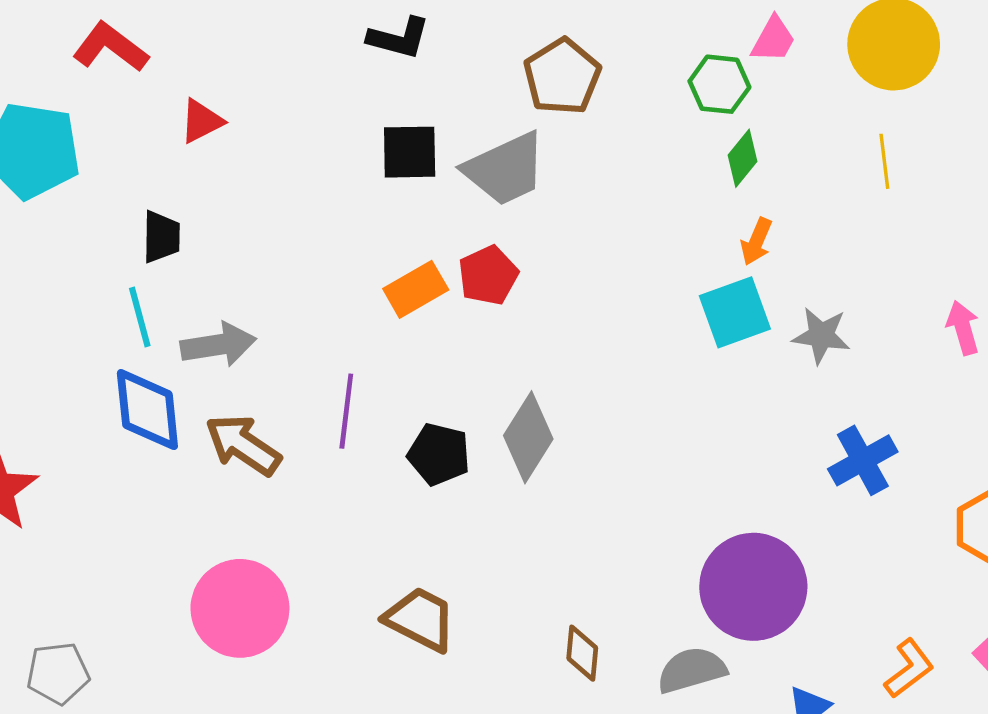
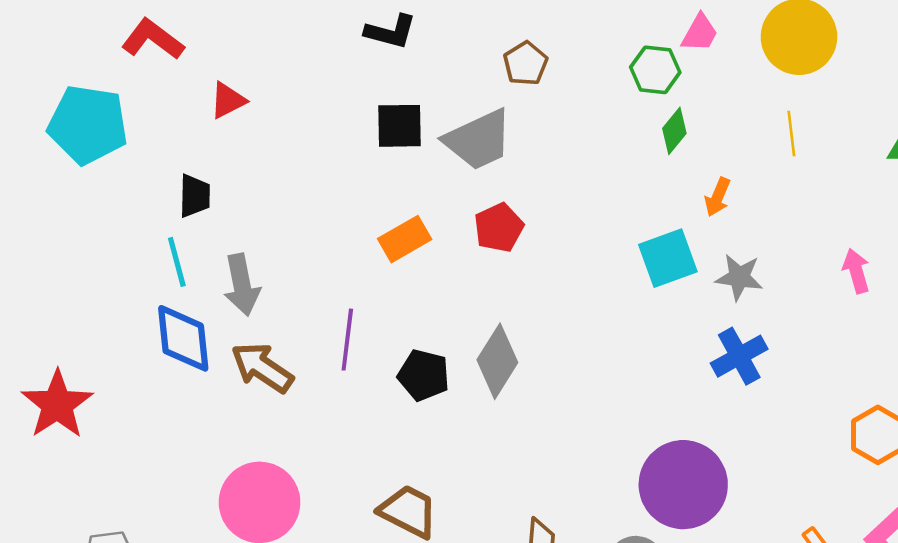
brown pentagon: (562, 77) -> (525, 63), size x0.7
orange arrow: (756, 241) -> (718, 197), moved
red pentagon: (488, 275) -> (499, 228), moved
gray arrow: (218, 345) -> (242, 285), turned 88
blue cross: (863, 460) -> (739, 356), moved

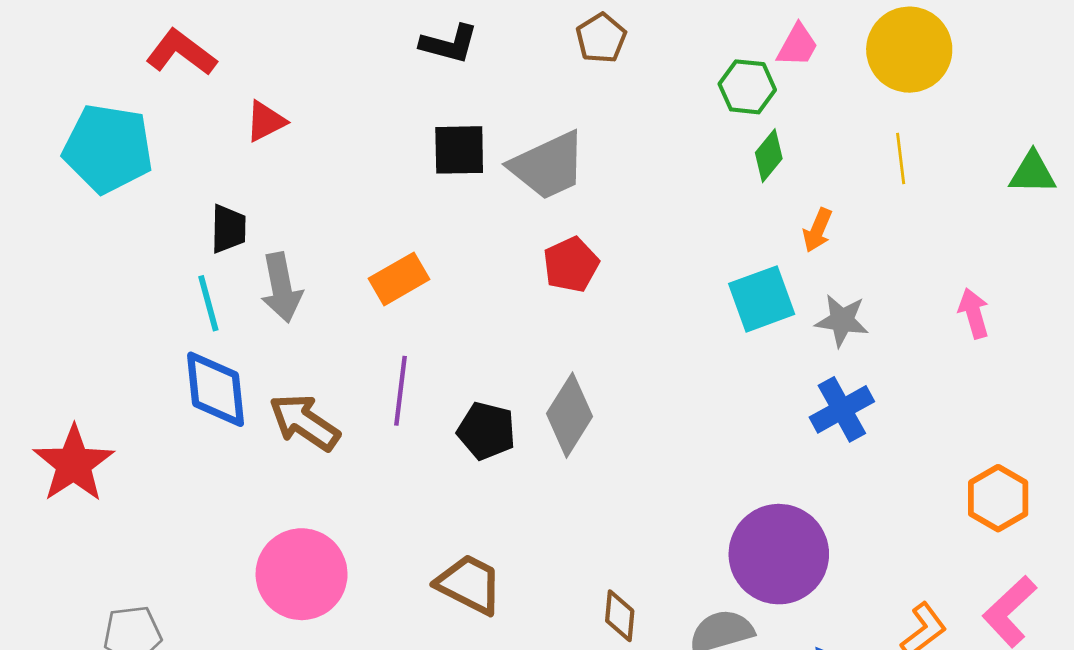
brown pentagon: (525, 63) -> (601, 38), moved
orange rectangle: (405, 239) -> (399, 279), moved
gray arrow: (242, 285) -> (281, 288), moved

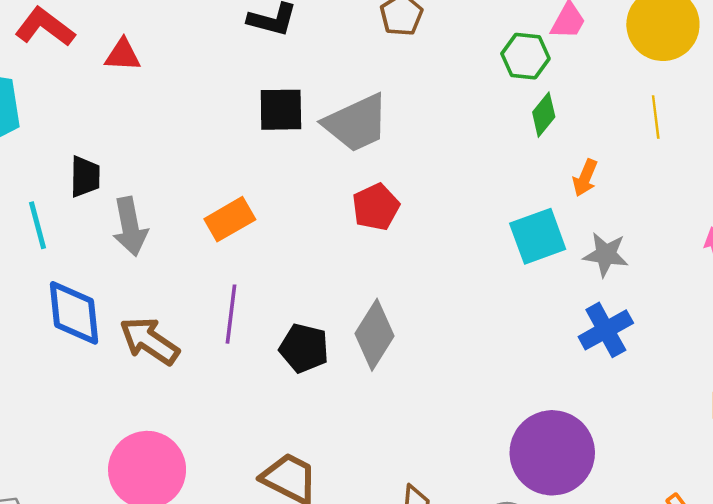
red triangle: (266, 121) -> (123, 55), moved, turned 30
cyan line: (208, 303) -> (38, 225), moved

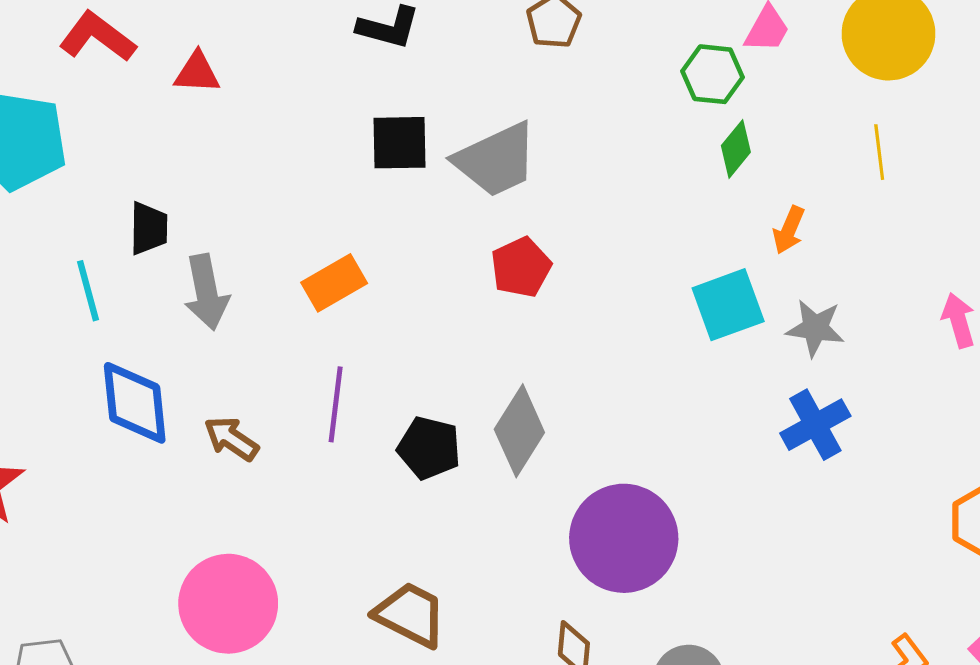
brown arrow: (149, 341) -> (231, 439), size x0.7
purple circle: (552, 453) -> (624, 538), moved

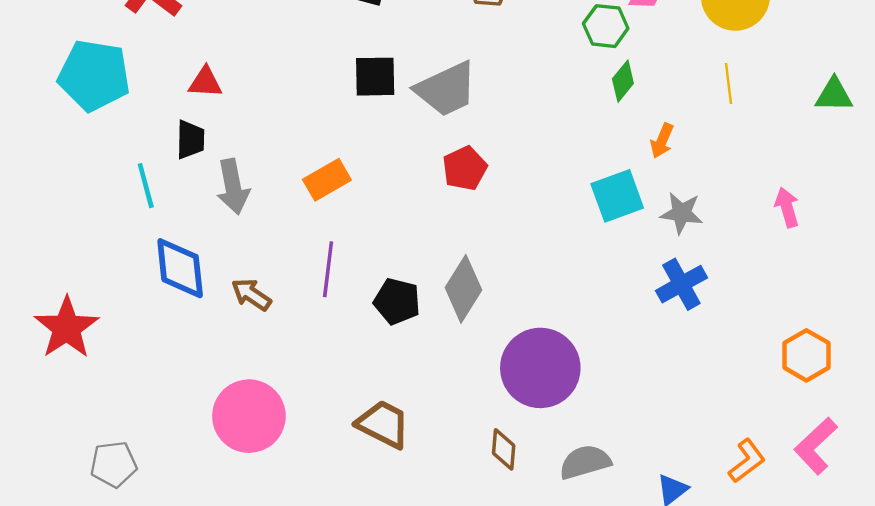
red triangle: (197, 73) -> (205, 82), moved

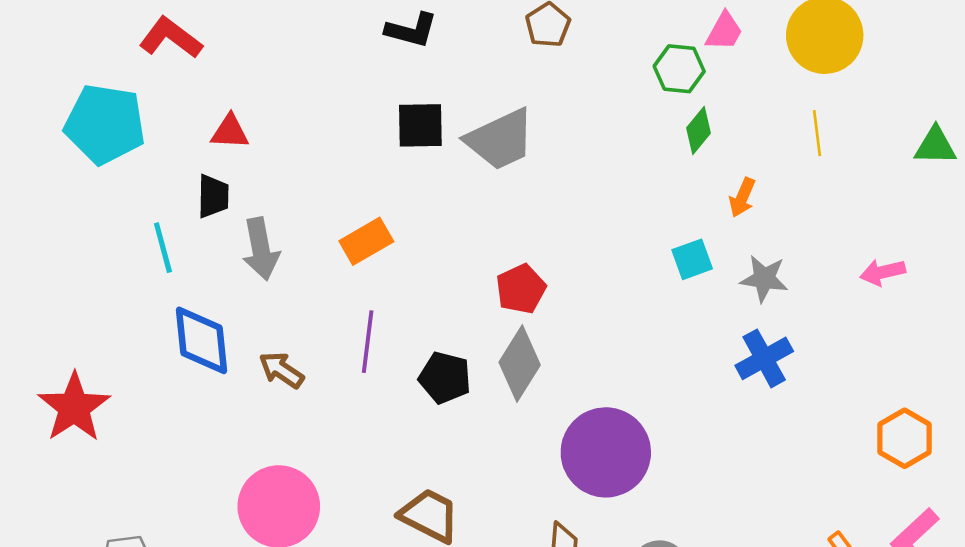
red pentagon: (465, 168) -> (521, 289), moved
cyan square: (617, 196) -> (692, 259), size x0.7
pink arrow: (787, 207) -> (883, 272), turned -87

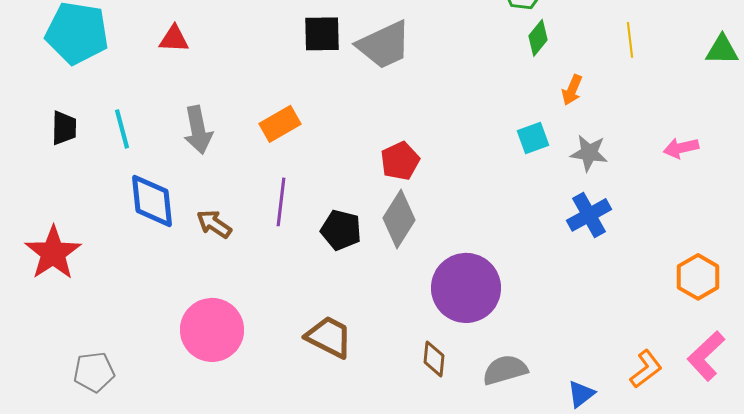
black trapezoid: (213, 196) -> (64, 128), moved

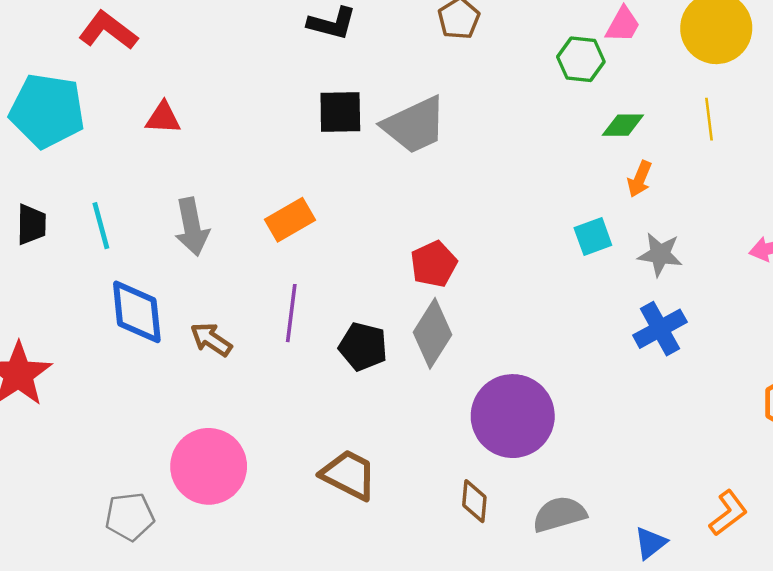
green diamond: (538, 38) -> (623, 125), moved, turned 51
gray pentagon: (94, 372) -> (130, 517), moved

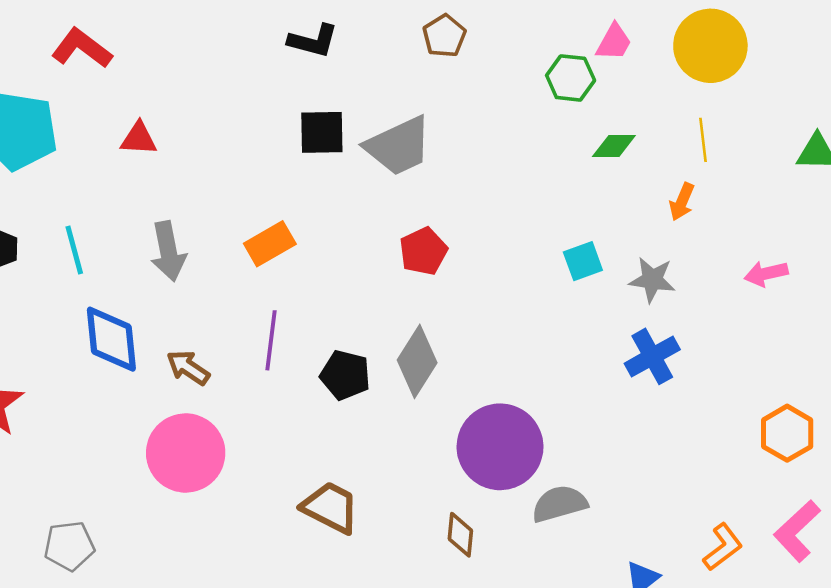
orange arrow: (640, 179) -> (682, 202), moved
red pentagon: (434, 264) -> (423, 251), moved
pink circle: (209, 466) -> (186, 453), moved
gray semicircle: (559, 514) -> (559, 504), moved
gray pentagon: (130, 517) -> (69, 546), moved

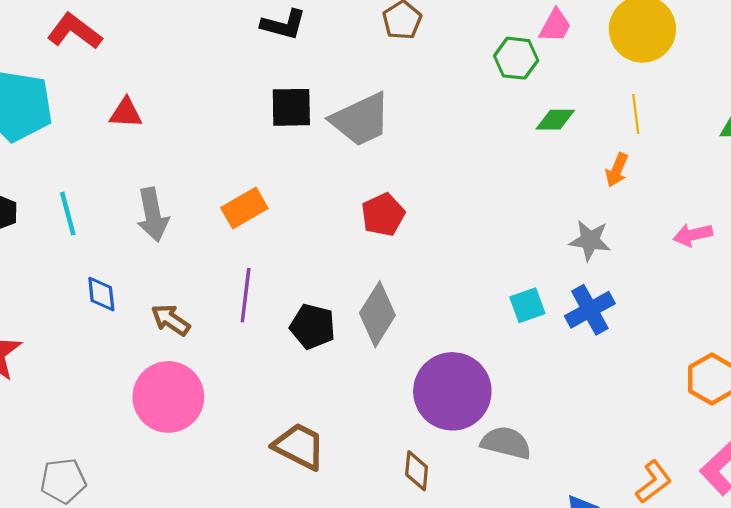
cyan square: (583, 261) -> (527, 305), moved
blue diamond: (111, 339) -> (101, 294), size x0.6
gray semicircle: (559, 504) -> (506, 443), turned 30

